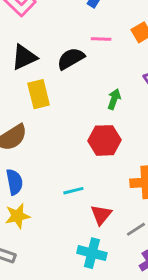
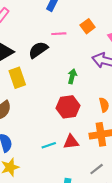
red triangle: (101, 215) -> (71, 142), moved, turned 49

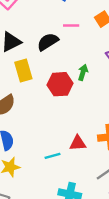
red hexagon: (68, 107) -> (60, 84), moved
cyan line: (49, 145) -> (52, 156), moved

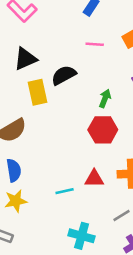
black semicircle: (48, 42) -> (64, 75), moved
red hexagon: (60, 84) -> (103, 130), moved

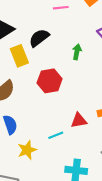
red hexagon: (103, 130) -> (50, 81), moved
yellow star: (16, 201) -> (27, 150), moved

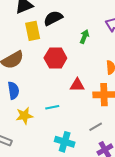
red triangle: (79, 120) -> (77, 85), moved

